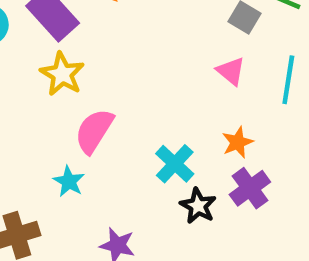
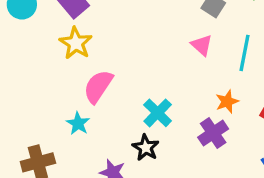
orange star: (237, 142) -> (227, 102), moved
black star: (198, 206) -> (146, 148), moved

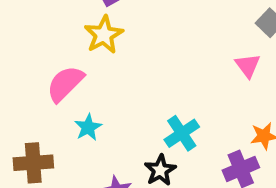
pink semicircle: (98, 86) -> (65, 84), moved

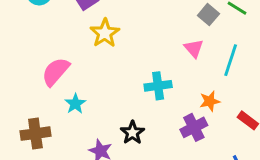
yellow star: (104, 35) -> (105, 33), moved
cyan cross: (182, 133) -> (158, 86), moved, turned 30

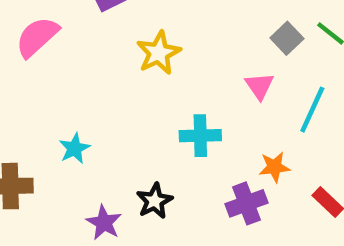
yellow star: (105, 33) -> (159, 53), moved
pink semicircle: (56, 72) -> (37, 37), moved

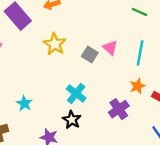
gray square: (287, 38) -> (90, 55), moved
cyan cross: (200, 136) -> (76, 93), moved, turned -36
orange star: (274, 167) -> (138, 86), moved

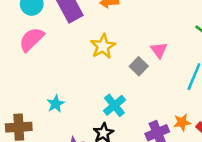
pink triangle: (110, 48) -> (159, 50), moved
orange star: (138, 86) -> (182, 122), moved

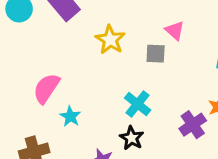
pink semicircle: (32, 39) -> (46, 88), moved
gray square: (139, 66) -> (156, 54), turned -30

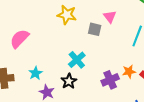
yellow star: (110, 40) -> (67, 15), turned -30
cyan star: (70, 116) -> (35, 73), moved

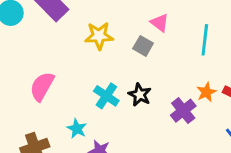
gray square: (95, 29) -> (143, 46), turned 32
cyan cross: (77, 60) -> (106, 96), moved
black star: (69, 81) -> (140, 95), moved

